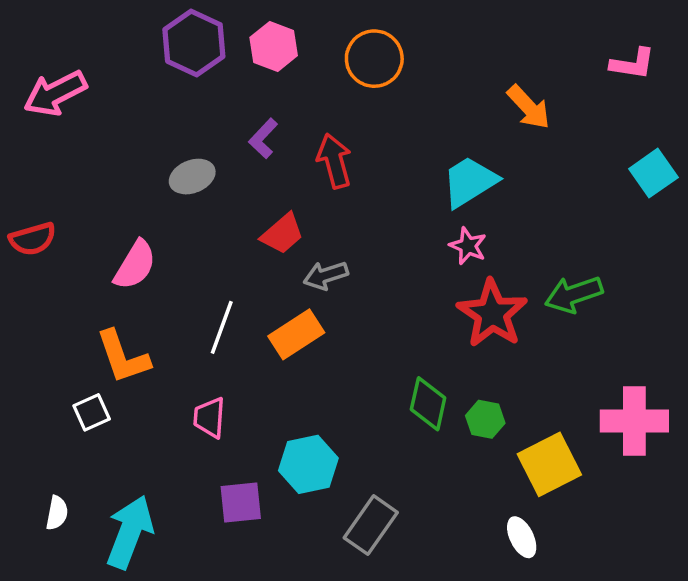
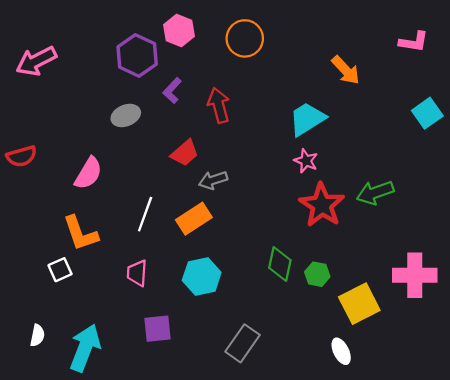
purple hexagon: (194, 43) -> (137, 55), moved
cyan hexagon: (308, 464) -> (202, 276), moved

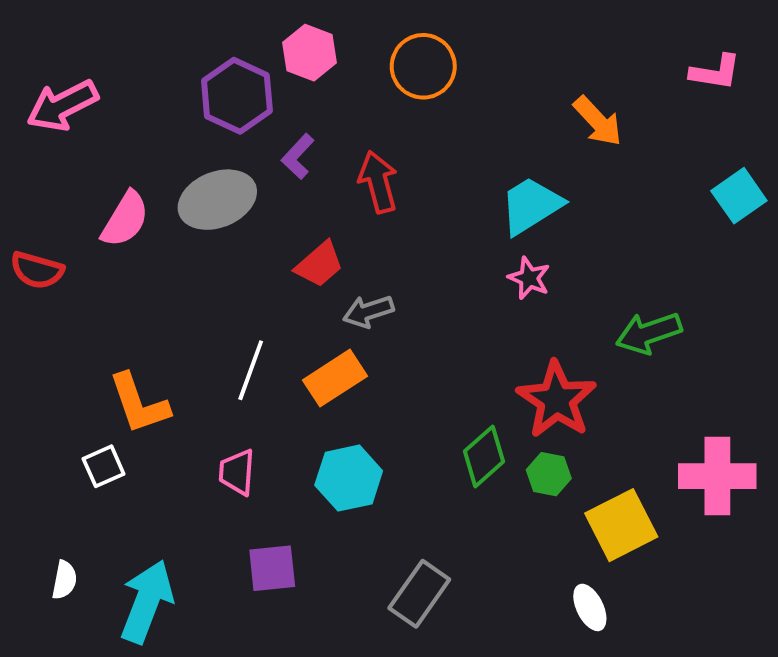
gray ellipse: (126, 115) -> (217, 200), size x1.5
red semicircle: (21, 156) -> (37, 270), turned 32
pink semicircle: (88, 173) -> (125, 219), moved
red star: (322, 205) -> (557, 400), moved
green diamond: (280, 264) -> (484, 456), turned 36

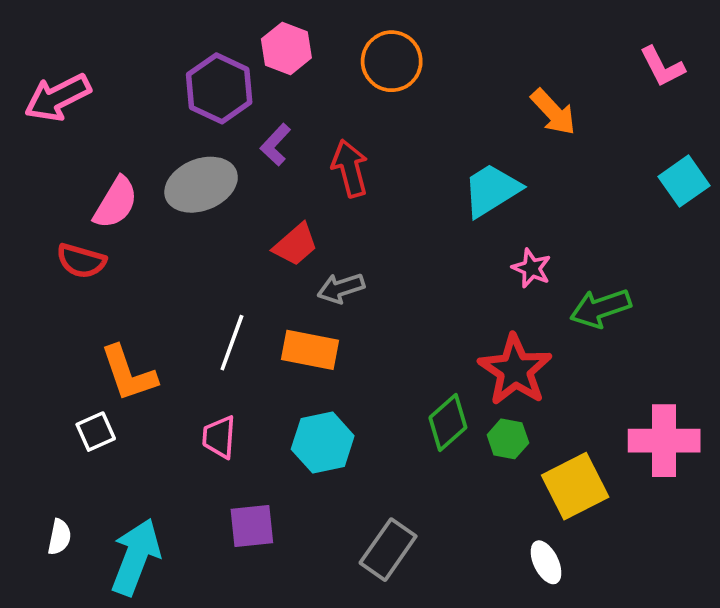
pink L-shape: (715, 72) -> (662, 67), turned 54
red semicircle: (37, 270) -> (81, 261), moved
pink star: (529, 278) -> (531, 268), moved
orange rectangle: (335, 378) -> (310, 350), turned 44

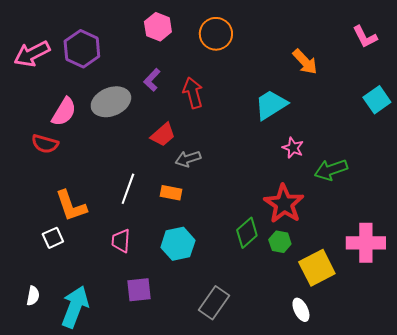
purple hexagon: (219, 88) -> (82, 49), moved
orange rectangle: (310, 350) -> (171, 193), size x0.7

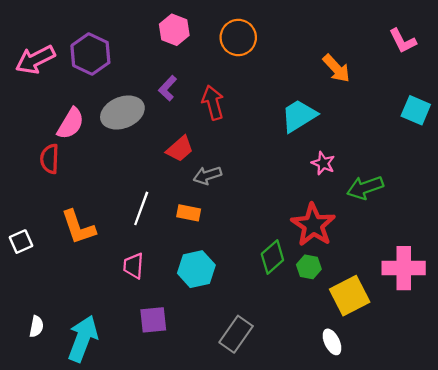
cyan square: (377, 100) -> (416, 110), turned -32
red semicircle: (45, 144) -> (50, 159), turned 76
white square: (53, 238) -> (21, 242), moved

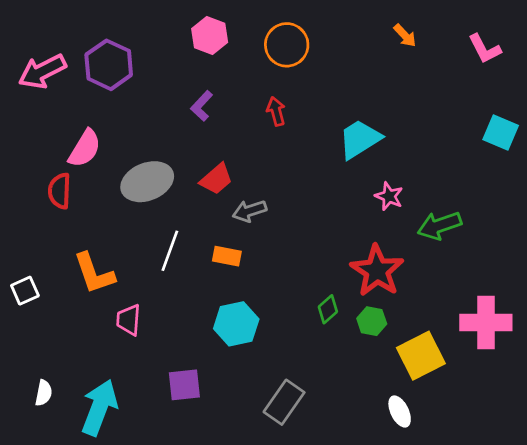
orange arrow: (336, 68) -> (405, 36), moved, size x0.7
red arrow: (213, 103) -> (276, 111), moved, size x0.7
gray ellipse: (122, 112) -> (147, 182), moved
green diamond: (272, 257) -> (328, 309), size x0.7
pink trapezoid: (133, 266) -> (129, 320), moved

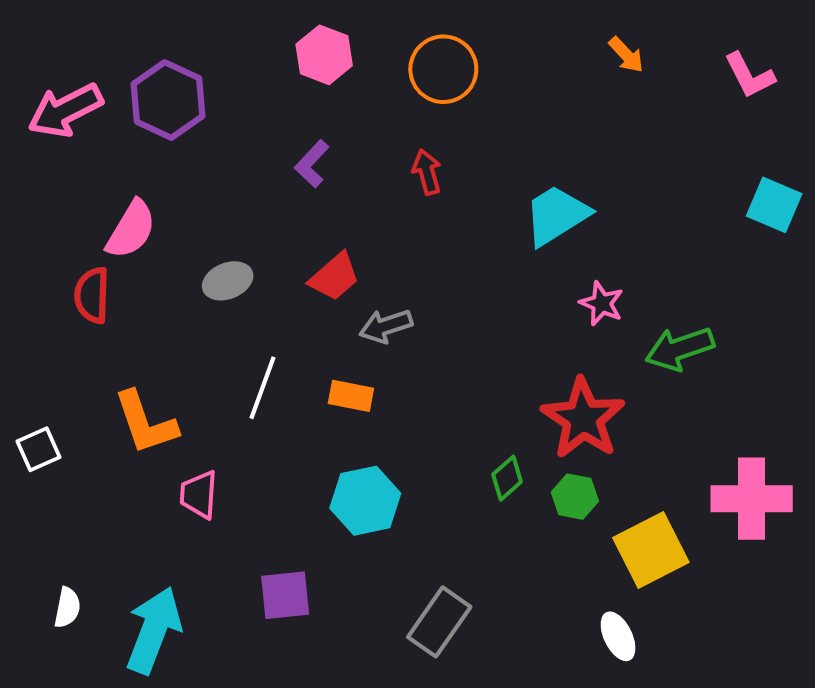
gray ellipse: (147, 182) -> (228, 281), size x0.6

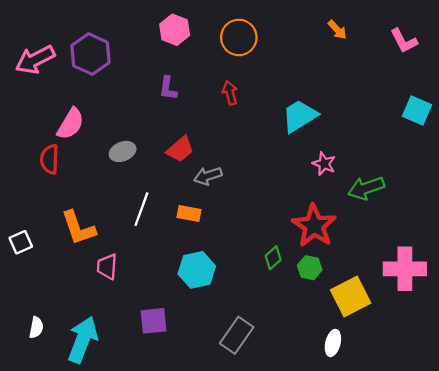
purple L-shape: (312, 164) -> (168, 88), turned -35
white ellipse: (618, 636) -> (333, 343), turned 40

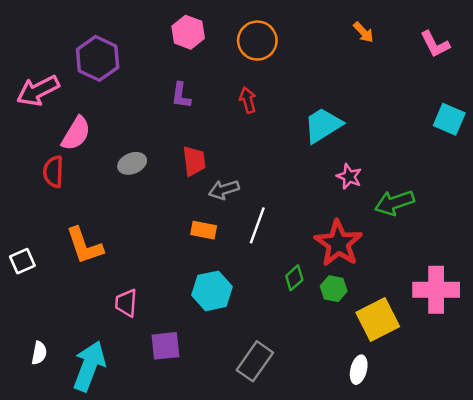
pink arrow: (35, 60) -> (38, 91), moved
red trapezoid: (180, 149) -> (194, 161), turned -56
white line: (141, 209) -> (257, 225), moved
pink trapezoid: (107, 267) -> (126, 303), moved

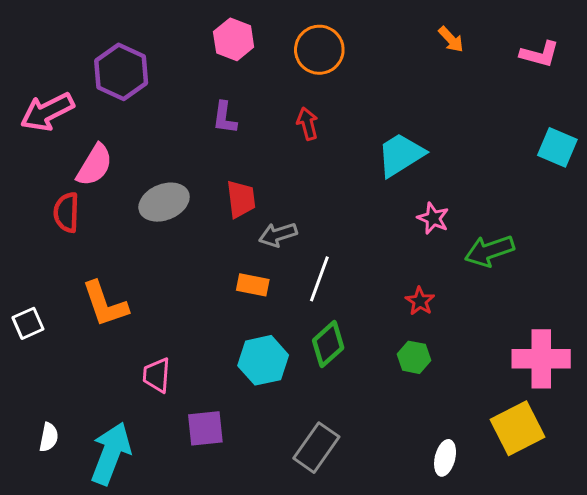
pink L-shape: (435, 44) -> (540, 54), turned -48
gray ellipse: (132, 163) -> (164, 202), size x1.4
red star: (338, 243) -> (420, 301), size x0.5
green diamond: (294, 278) -> (328, 344), moved, size x1.4
yellow square: (378, 320) -> (517, 428), moved

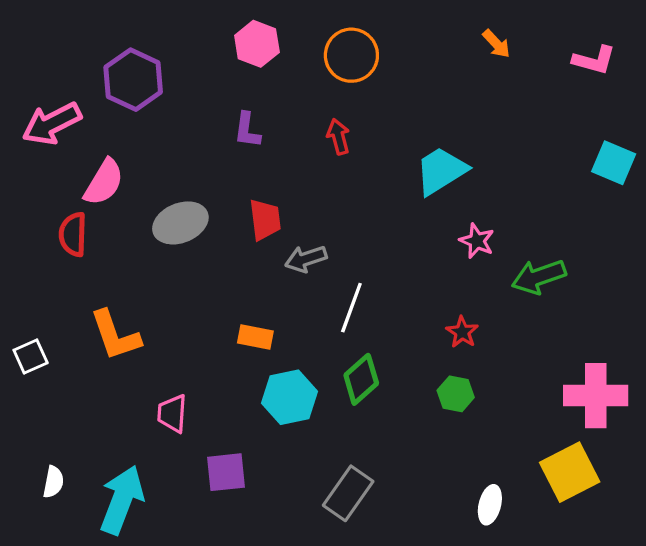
orange rectangle: (253, 285) -> (255, 337), moved

